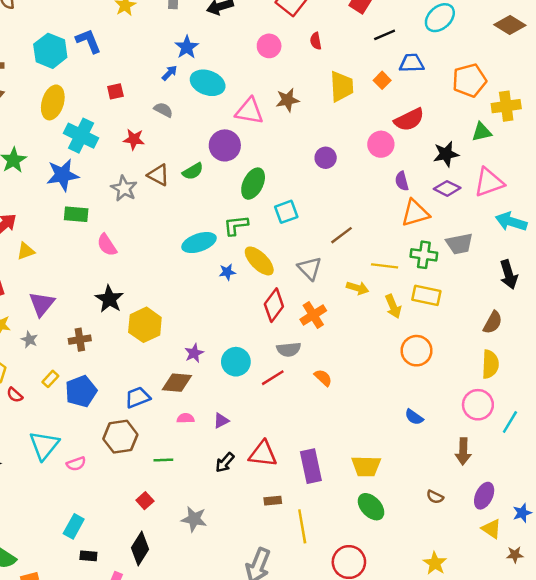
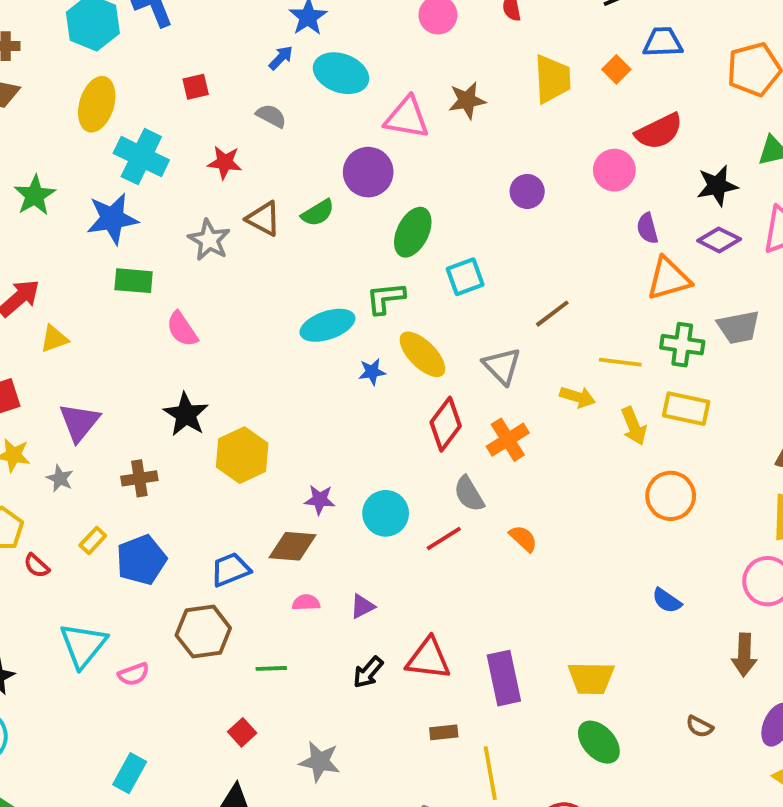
gray semicircle: (289, 349) -> (469, 494), turned 65
purple star: (194, 353) -> (320, 500), turned 30

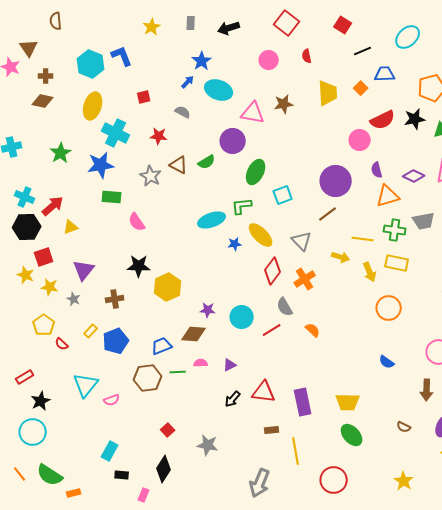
black star: (717, 186) -> (415, 119), moved
purple circle: (527, 191) -> (336, 181), moved, size x1.8
black star: (186, 414) -> (139, 266), turned -30
green line: (271, 668) -> (178, 372), moved

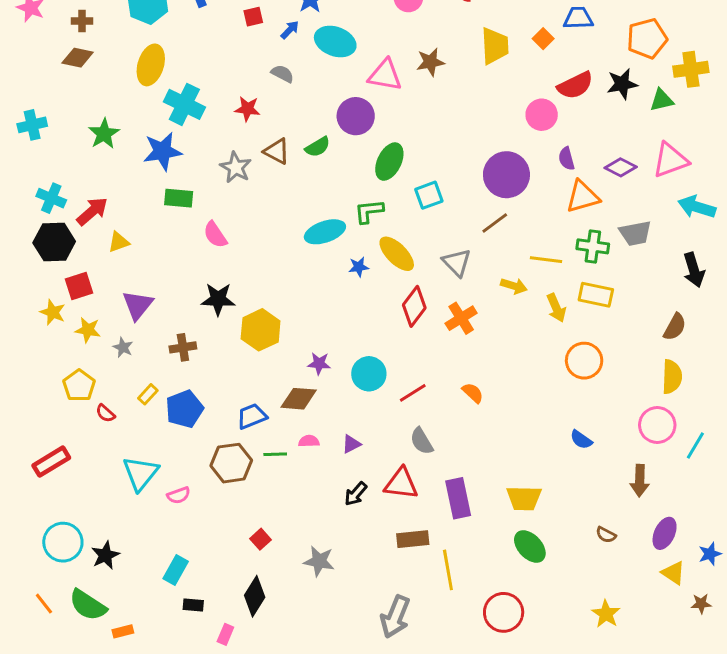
red square: (144, 97) -> (253, 17), moved
gray semicircle: (285, 307) -> (422, 441), moved
red rectangle: (25, 377) -> (51, 462), size x1.4
black star: (41, 401) -> (105, 555), moved
brown rectangle: (272, 430) -> (413, 539), size x1.5

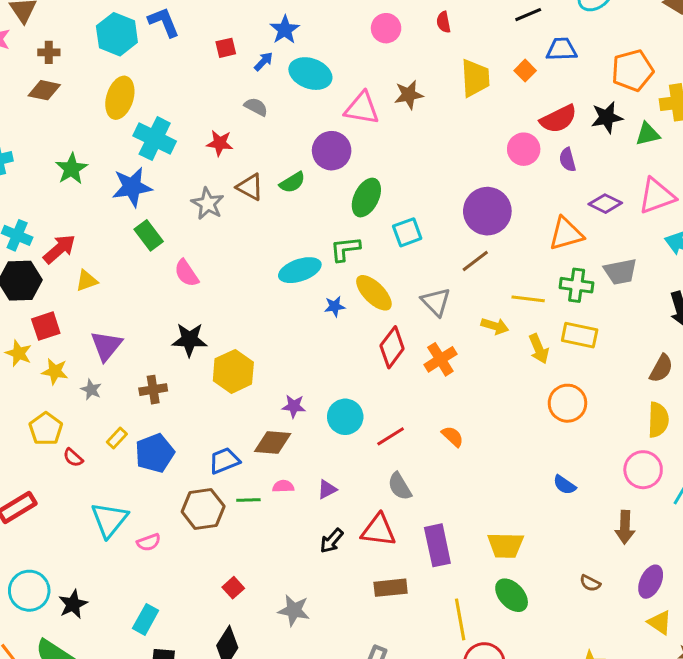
purple semicircle: (566, 159) -> (567, 160), moved
green rectangle: (179, 198) -> (149, 235), turned 48
yellow line: (448, 570) -> (460, 619), moved

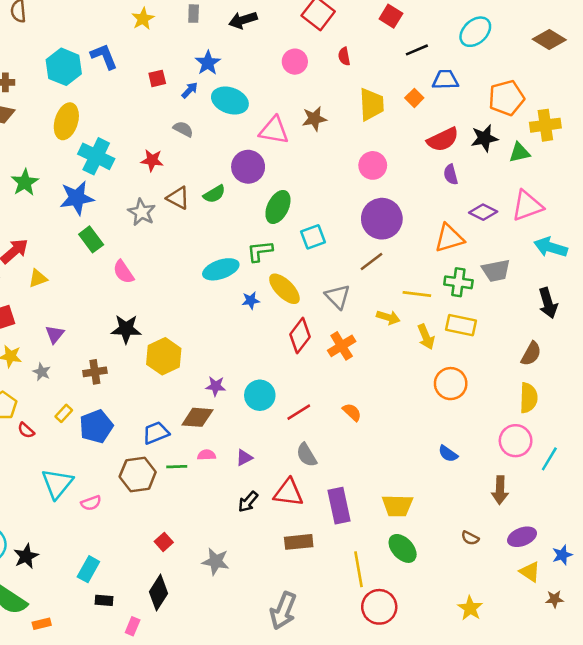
pink circle: (524, 149) -> (373, 165), moved
purple triangle: (106, 346) -> (55, 334), size x0.7
purple ellipse: (651, 582) -> (522, 537), turned 44

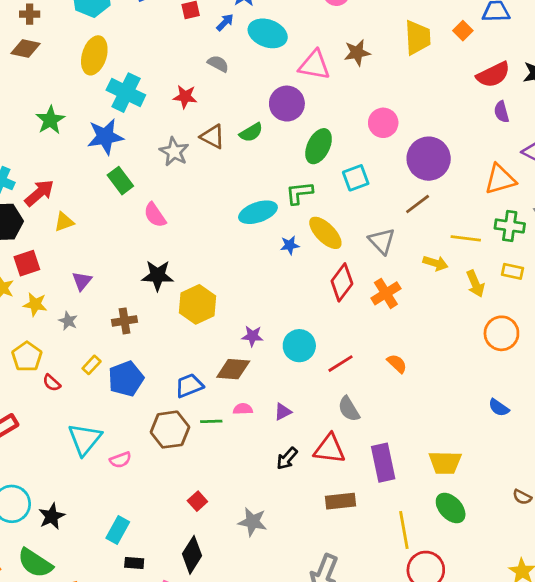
pink circle: (373, 165) -> (383, 123), moved
yellow rectangle: (461, 325) -> (512, 271), size x0.7

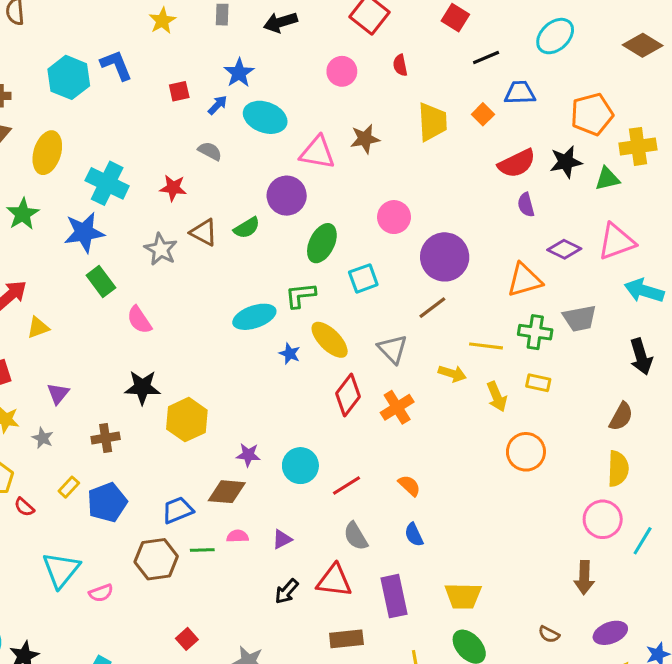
yellow ellipse: (94, 55) -> (47, 153), moved
blue star: (290, 245) -> (290, 354), turned 30
blue semicircle: (499, 408) -> (414, 535), moved, turned 30

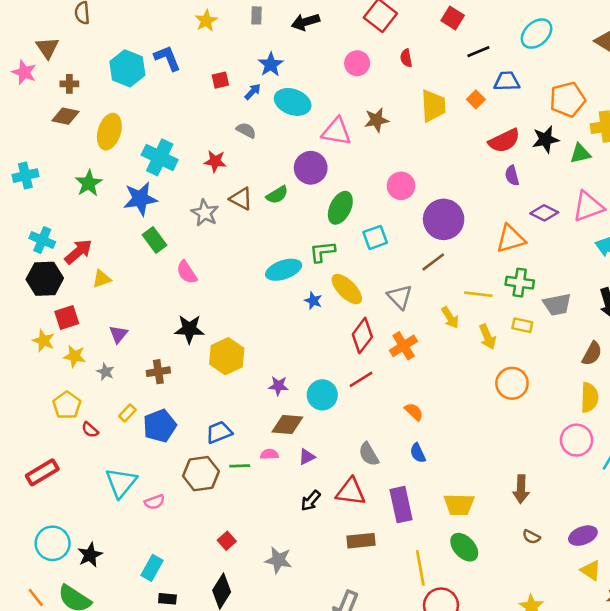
gray trapezoid: (580, 318) -> (557, 305), moved
yellow arrow: (452, 374) -> (450, 317), turned 40
red line: (346, 486) -> (361, 379), moved
brown diamond: (227, 492) -> (287, 425), moved
brown arrow: (584, 578) -> (521, 489), moved

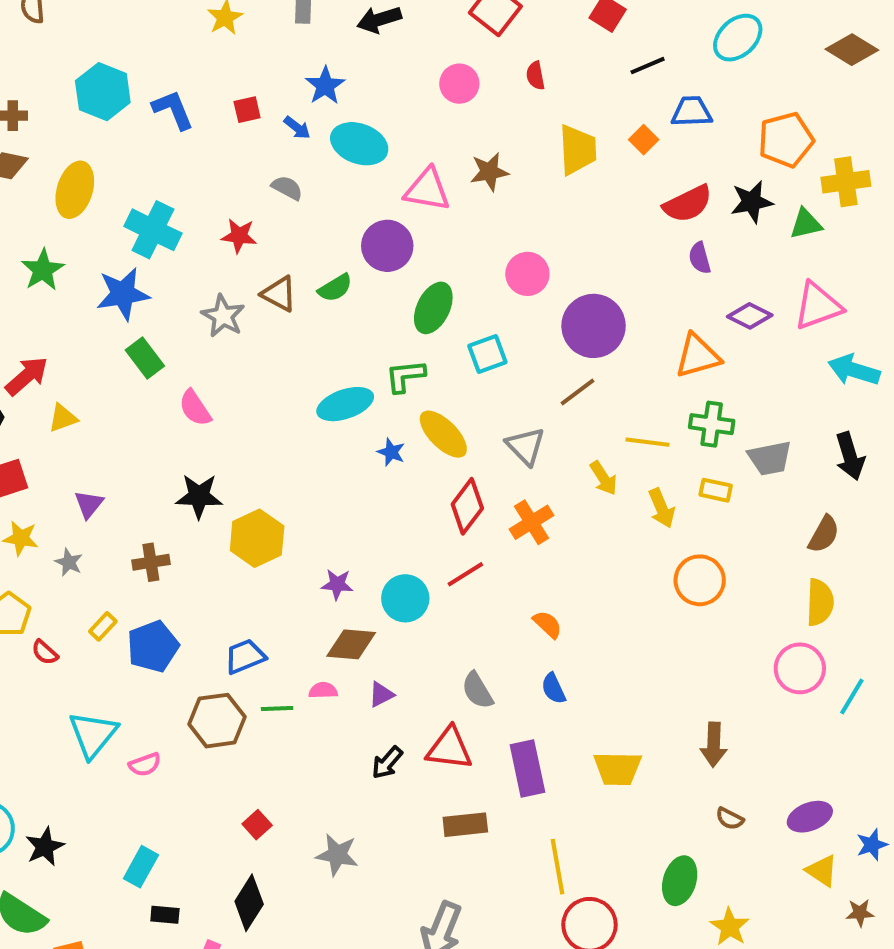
blue L-shape: (167, 58) -> (173, 110), moved
blue arrow: (253, 92) -> (297, 128), turned 84
green ellipse: (464, 547) -> (680, 881), moved, turned 60

